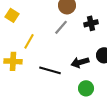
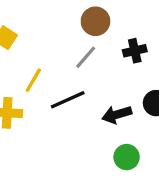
black line: (50, 70) -> (68, 100), moved, turned -40

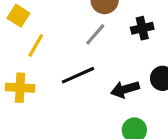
yellow line: (33, 80) -> (36, 45), moved

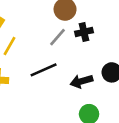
black cross: (142, 28) -> (84, 32), moved

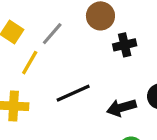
gray line: (57, 37) -> (52, 34), moved

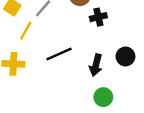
black arrow: (121, 108) -> (96, 65), turned -60

